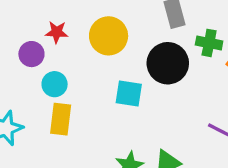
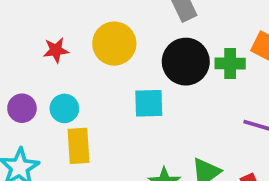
green cross: (209, 43) -> (230, 63), moved
purple circle: (31, 54) -> (22, 108), moved

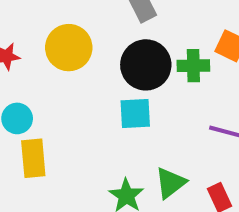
cyan square: (149, 103) -> (135, 114), moved

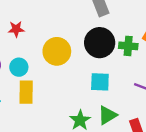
yellow circle: (69, 48) -> (57, 51), moved
cyan square: (135, 114) -> (100, 82), moved

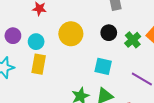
black circle: (100, 43) -> (109, 33), size x0.6
green cross: (128, 46) -> (133, 40), turned 35

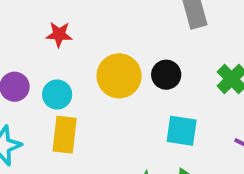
black circle: (109, 33) -> (166, 75), moved

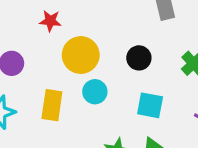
yellow circle: (119, 76) -> (81, 55), moved
cyan circle: (57, 94) -> (95, 92), moved

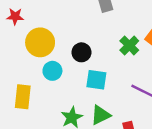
black circle: (139, 58) -> (81, 52), moved
yellow rectangle: (52, 105) -> (23, 97), moved

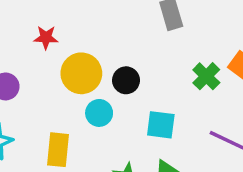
black circle: (81, 52) -> (126, 80), moved

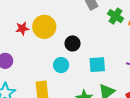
yellow circle: (81, 73) -> (44, 27), moved
green cross: (206, 76) -> (115, 16), moved

